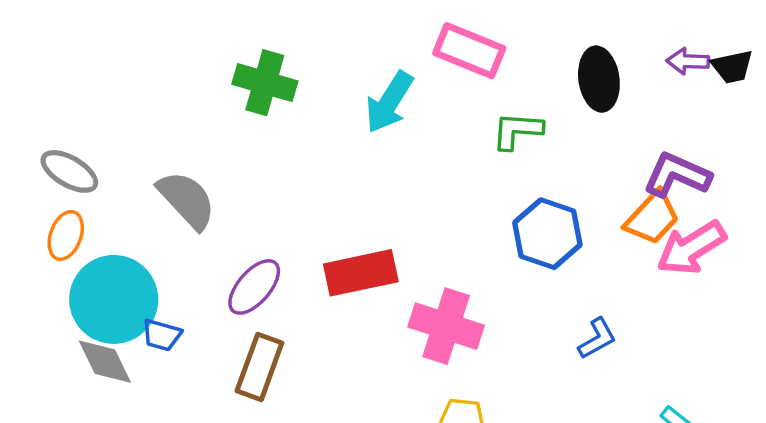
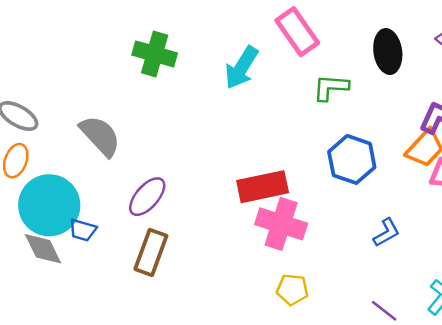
pink rectangle: (469, 51) -> (297, 32), turned 33
red rectangle: (361, 273) -> (263, 187), moved

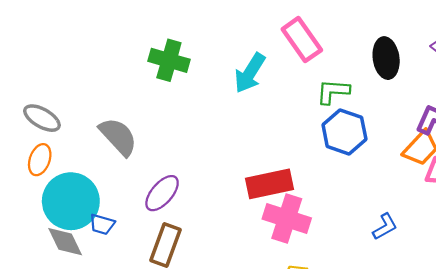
blue hexagon: (352, 159) -> (344, 132), moved

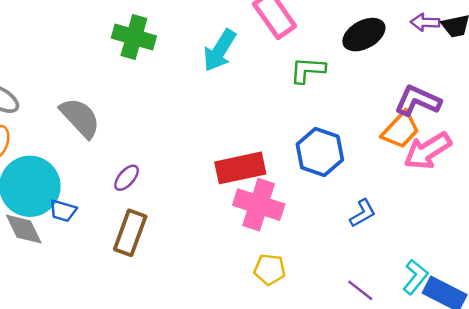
black ellipse: (386, 58) -> (364, 35), turned 69
blue hexagon: (344, 132) -> (320, 152), moved
purple ellipse: (162, 193) -> (127, 178), size x0.7

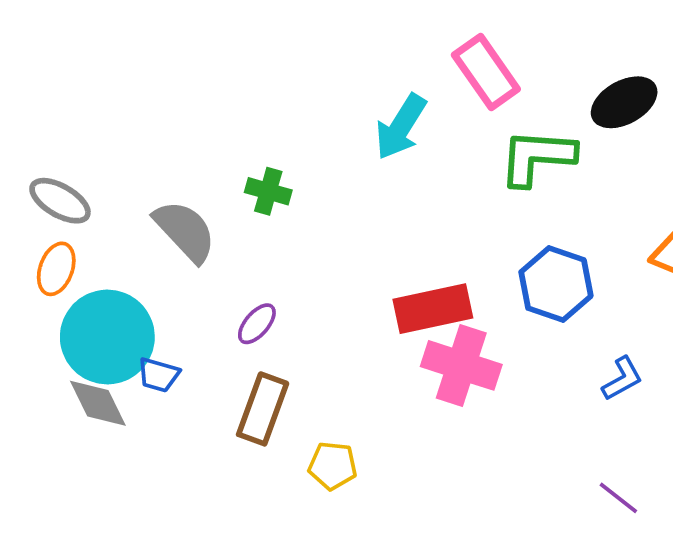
green cross: (134, 37) -> (268, 191), moved, size x0.7
green L-shape: (308, 70) -> (537, 157), size x1.4
yellow pentagon: (270, 269) -> (333, 466), moved

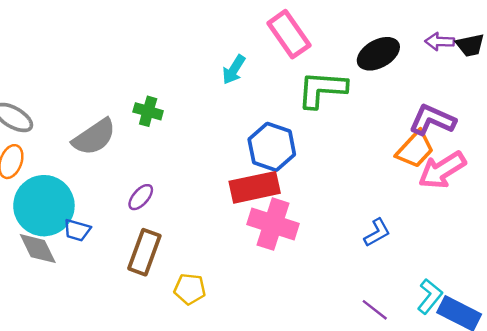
cyan arrow: (401, 127) -> (234, 70), size x0.7
gray semicircle: (185, 231) -> (94, 137), turned 99
blue hexagon: (556, 284) -> (272, 147), moved

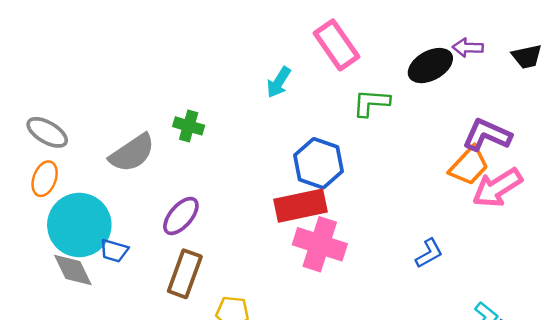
purple arrow: (440, 42) -> (468, 48), moved
green L-shape: (322, 89) -> (371, 103), size x0.7
purple ellipse: (141, 197) -> (181, 216), size x1.4

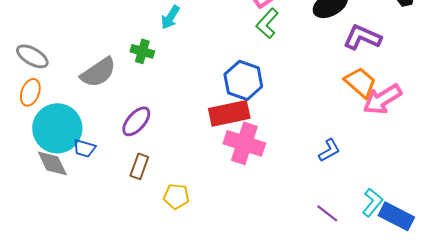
cyan arrow: (279, 82) -> (170, 17), moved
green L-shape: (371, 103) -> (267, 23), moved, turned -52
purple L-shape: (487, 135) -> (362, 37), moved
orange trapezoid: (469, 166) -> (360, 82), turned -92
brown rectangle: (185, 274) -> (139, 166), size x0.7

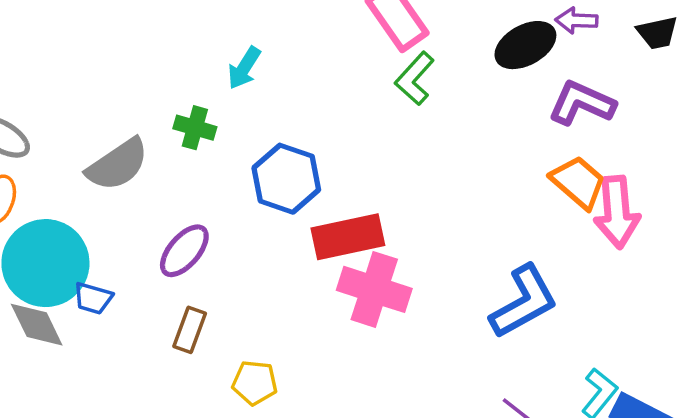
blue hexagon: (243, 80) -> (286, 179), moved
pink arrow: (382, 99) -> (617, 212), turned -63
blue L-shape: (329, 150) -> (524, 302), size x1.8

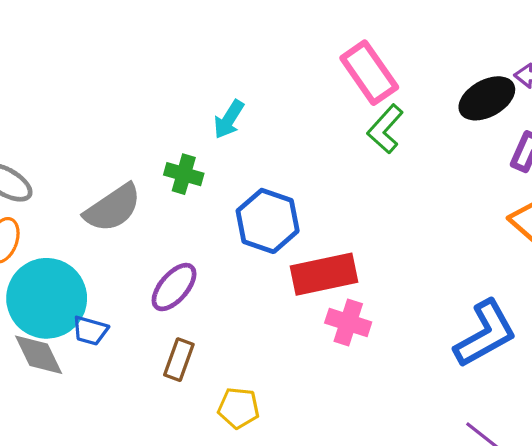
pink cross: (374, 289) -> (348, 323), size x0.7

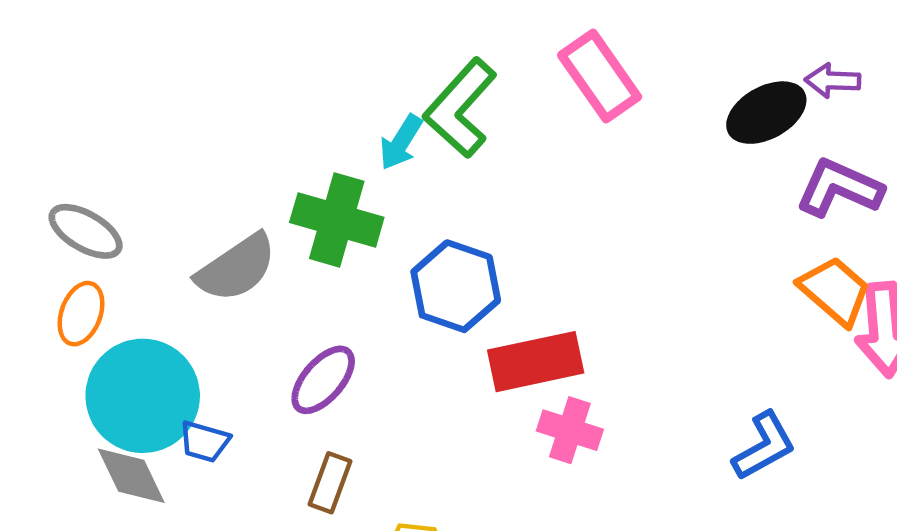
green L-shape: (385, 129) -> (460, 108), moved, size x1.4
green cross: (184, 174) -> (337, 220), size x1.6
blue L-shape: (485, 334) -> (764, 446), size x0.7

